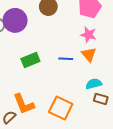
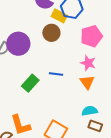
blue line: (66, 59) -> (56, 74), moved
green rectangle: (30, 60) -> (30, 83), turned -30

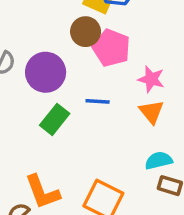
pink pentagon: (91, 36) -> (111, 48), moved, turned -30
purple circle: (18, 44) -> (46, 72), moved

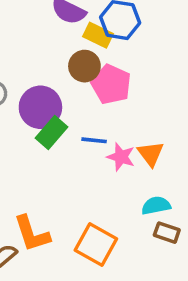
pink star: (151, 79) -> (121, 157), moved
green rectangle: (55, 119) -> (51, 133), moved

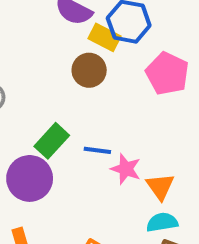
pink pentagon: (111, 84) -> (167, 73), moved
purple circle: (40, 107) -> (30, 178), moved
orange triangle: (151, 154) -> (160, 187), moved

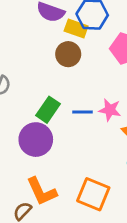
pink star: (126, 169) -> (110, 110), moved

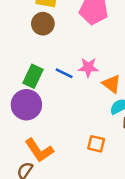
blue line: (82, 112) -> (64, 73), turned 36
orange square: (93, 194) -> (96, 144), moved, size x0.6

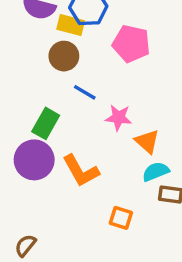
blue line: (64, 73) -> (85, 92), moved
orange L-shape: (39, 150) -> (81, 171), moved

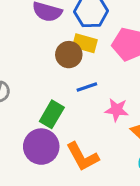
yellow rectangle: (71, 25) -> (85, 43), moved
blue line: (85, 92) -> (87, 87), turned -50

